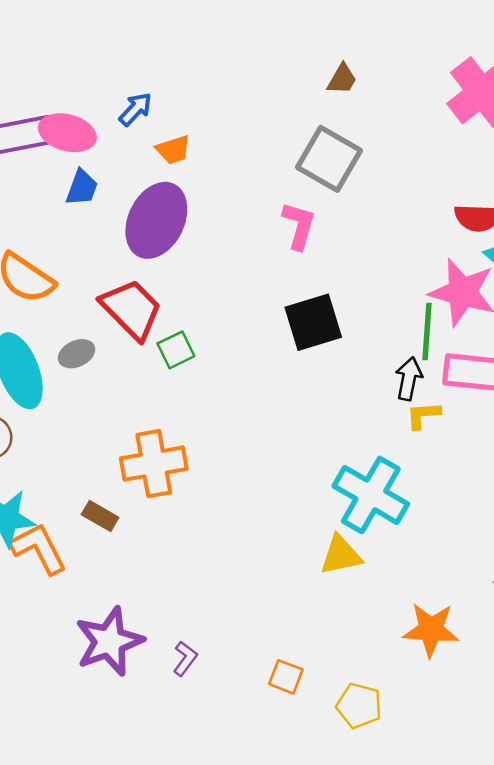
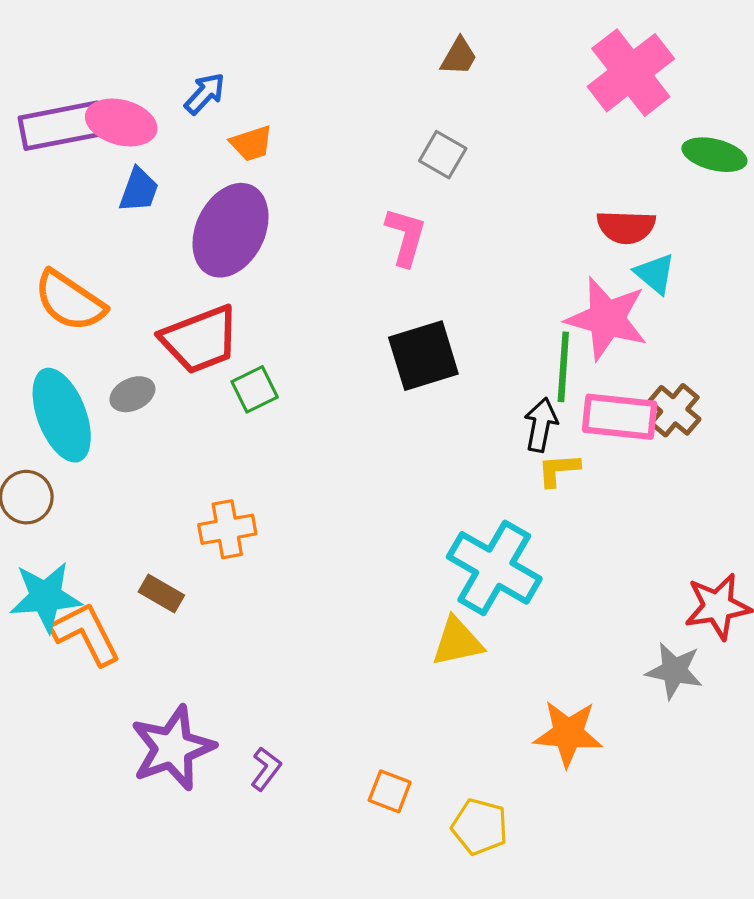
gray square: (329, 159) -> (443, 155), size x0.6
red trapezoid: (131, 309) -> (200, 340), turned 114
orange cross: (154, 464) -> (227, 529), size x0.7

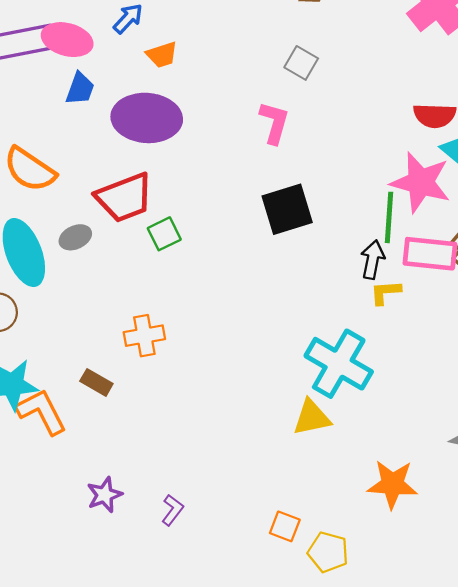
purple ellipse: (230, 230) -> (147, 118), turned 68
purple star: (173, 748) -> (105, 495), size x0.6
orange square: (390, 791) -> (285, 526), moved

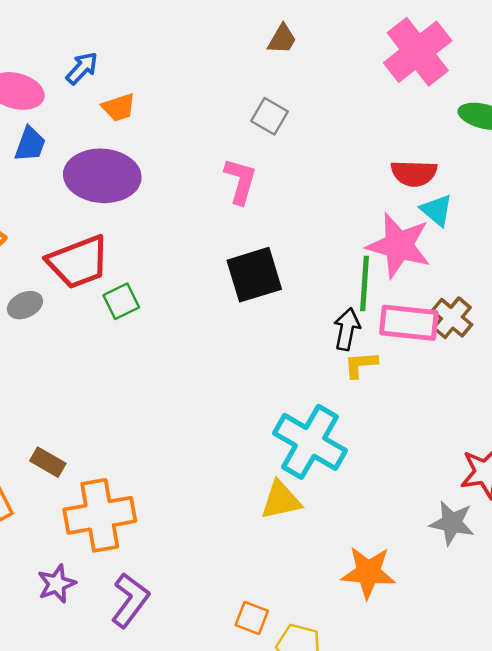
orange cross: (144, 336) -> (100, 515), moved, size x1.6
purple L-shape: (172, 510) -> (130, 600), size x1.6

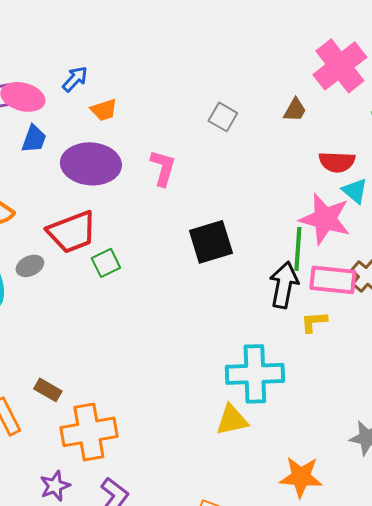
brown trapezoid: (282, 39) -> (295, 110), moved
pink L-shape: (240, 181) -> (163, 168), moved
black arrow: (347, 329) -> (284, 285), size x1.4
yellow L-shape: (361, 365) -> (314, 322), moved
cyan cross: (310, 442) -> (255, 374), turned -32

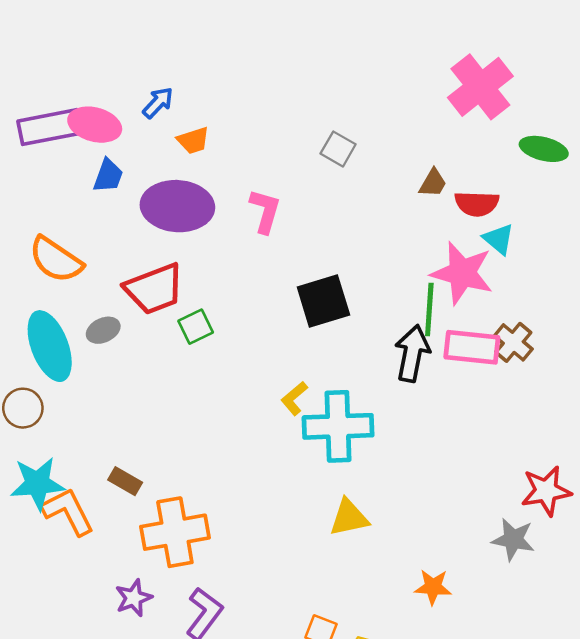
brown trapezoid: (295, 110) -> (433, 183), moved
yellow L-shape: (314, 322) -> (294, 398), moved, turned -36
cyan cross: (255, 374) -> (338, 426), moved
orange star: (301, 477) -> (433, 587), size x0.7

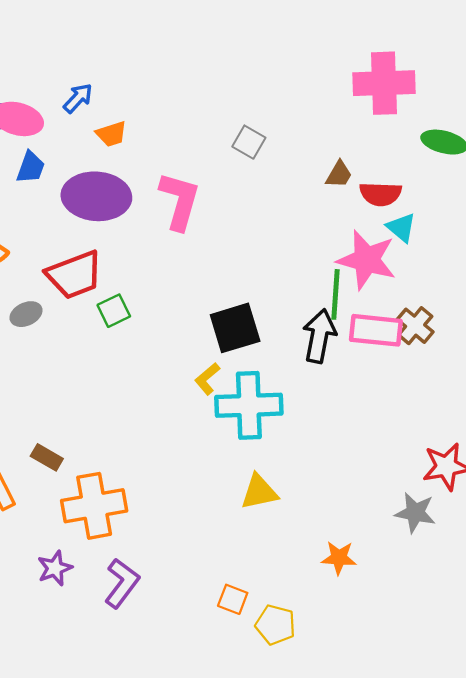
pink cross: (480, 87) -> (384, 83), turned 36
pink L-shape: (265, 211) -> (180, 201), size x1.4
black square: (323, 301) -> (235, 328), moved

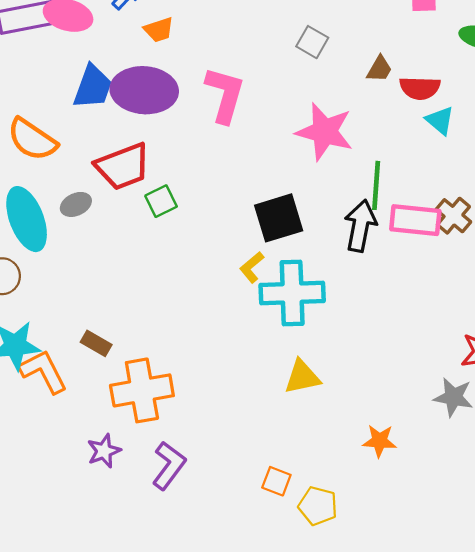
gray square: (249, 142) -> (312, 42), moved
blue trapezoid: (31, 167) -> (93, 87), moved, size x1.4
pink star: (367, 260) -> (325, 132), moved

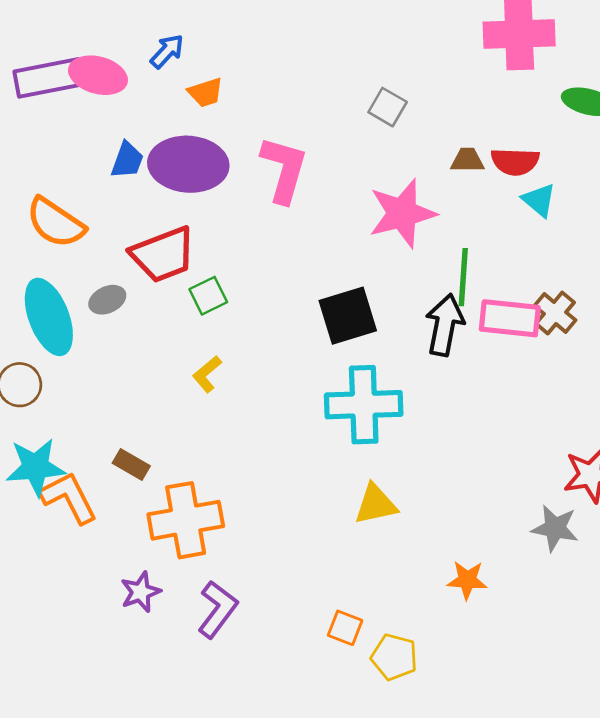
brown trapezoid: (379, 69) -> (467, 160), moved, turned -120
blue trapezoid: (93, 87) -> (127, 160), size x0.7
pink star: (325, 132) -> (402, 213), turned -30
yellow L-shape: (252, 267) -> (207, 374), moved

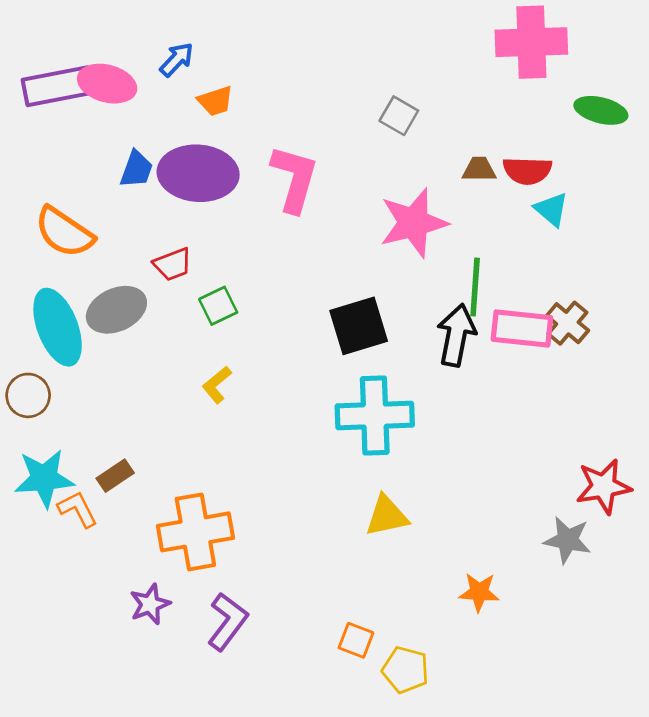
red trapezoid: (163, 255) -> (173, 264), size x0.6
gray ellipse: (107, 300) -> (116, 310), size x1.6
brown rectangle: (131, 464) -> (115, 476), moved, turned -64
orange L-shape: (69, 498) -> (78, 509), size x0.7

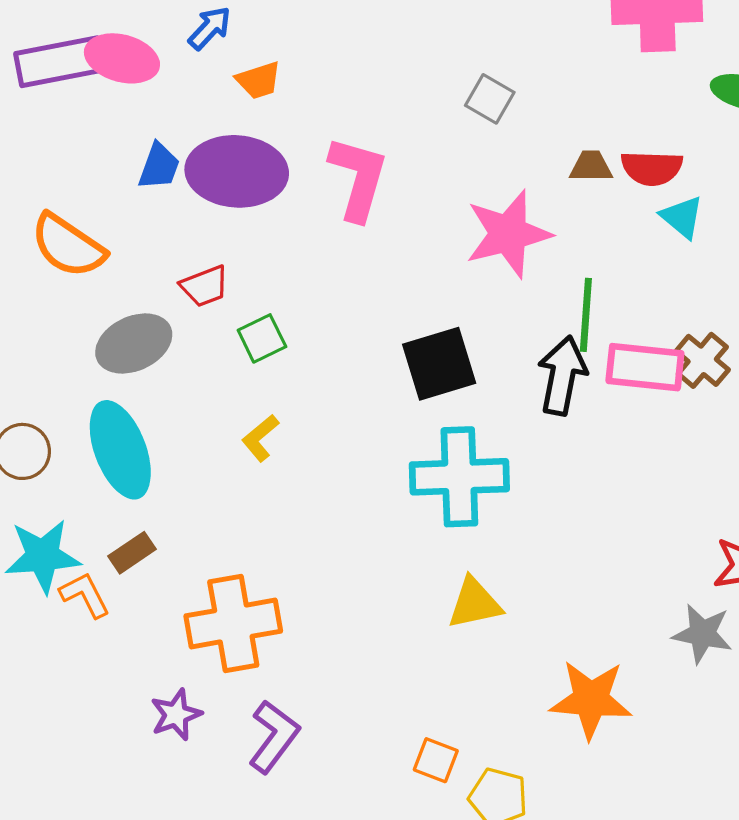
cyan ellipse: (58, 327) -> (120, 450), moved
orange star: (479, 592) -> (591, 699), size x1.6

